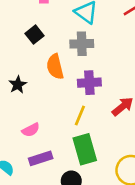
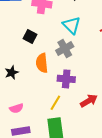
black square: (35, 35) -> (30, 36), turned -32
gray cross: (82, 44) -> (65, 49), turned -36

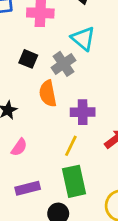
gray cross: (65, 49) -> (64, 64), moved
pink semicircle: (16, 108) -> (19, 147), moved, turned -32

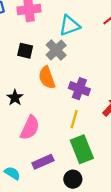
cyan triangle: (83, 39) -> (69, 25), turned -50
purple cross: (83, 112) -> (79, 89), turned 30
pink semicircle: (19, 147) -> (30, 128), size x1.5

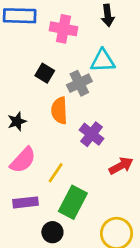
yellow line: (74, 119) -> (56, 173), moved
green rectangle: (82, 149) -> (73, 202), turned 32

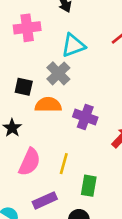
black square: (45, 73) -> (24, 87), moved
orange semicircle: (59, 110) -> (48, 105), turned 110
green rectangle: (73, 202) -> (89, 186), size x0.7

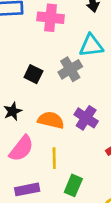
orange semicircle: (48, 105) -> (51, 120), moved
yellow line: (64, 164) -> (54, 158), turned -30

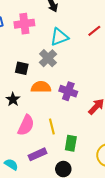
orange semicircle: (51, 120) -> (41, 87), moved

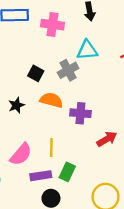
purple cross: (68, 91) -> (80, 113), turned -30
pink semicircle: (26, 125) -> (21, 154), moved
purple rectangle: (37, 154) -> (41, 176), moved

